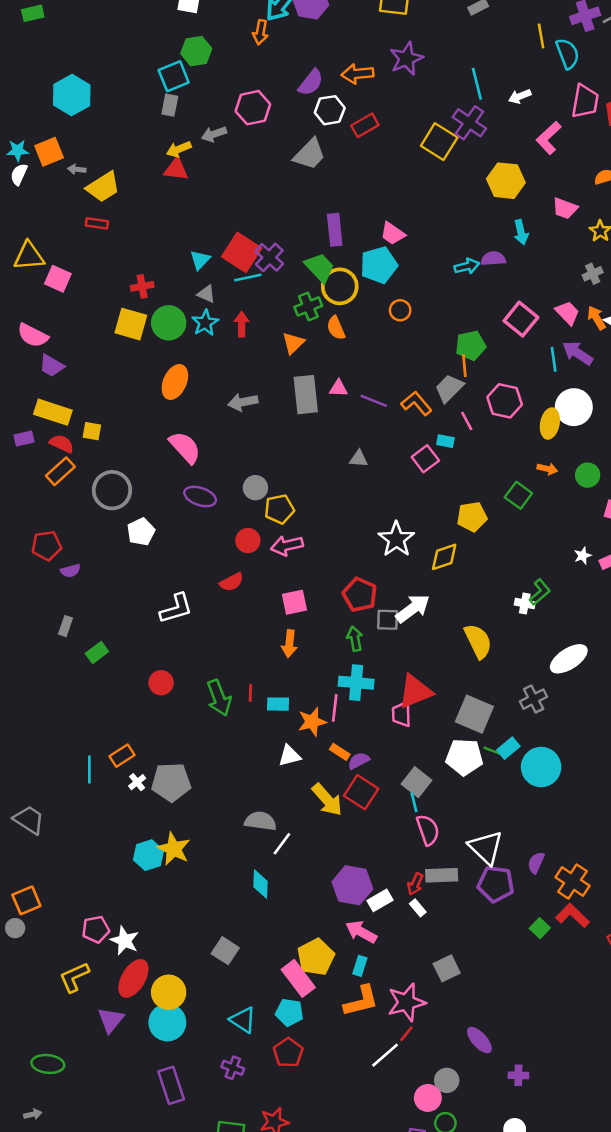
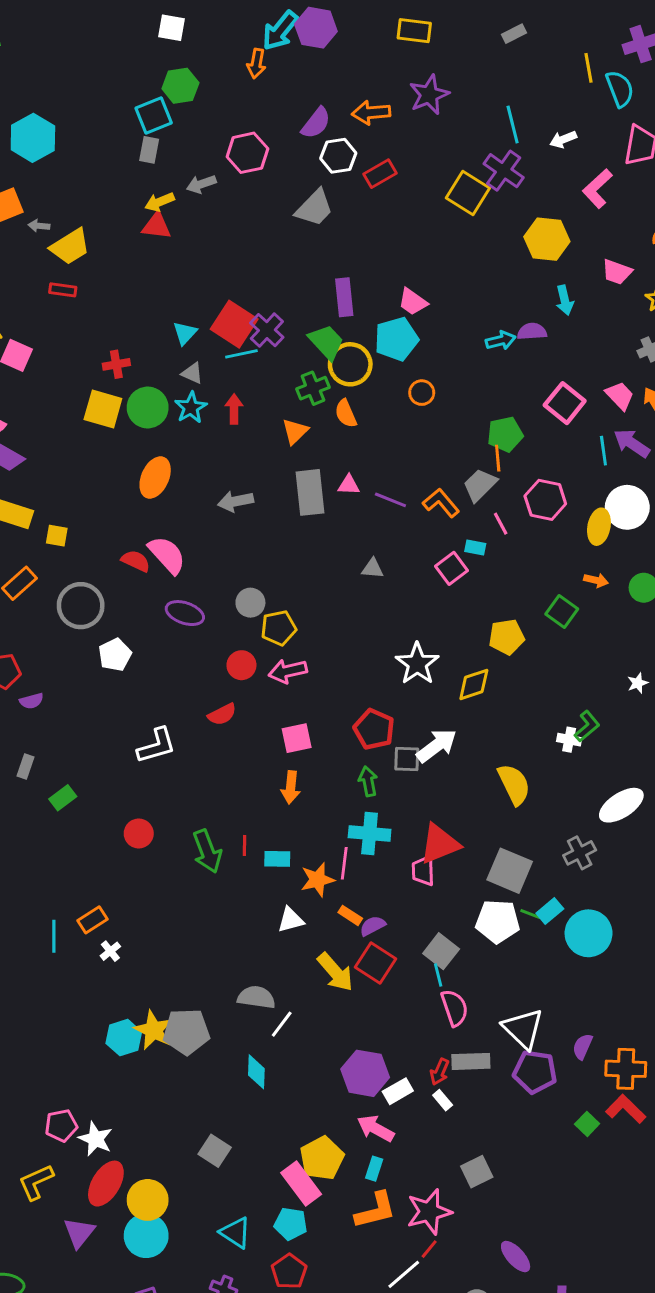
red semicircle: (62, 444) -> (136, 561), moved
gray pentagon: (171, 782) -> (186, 1032), moved
orange cross: (573, 882) -> (626, 1069), turned -32

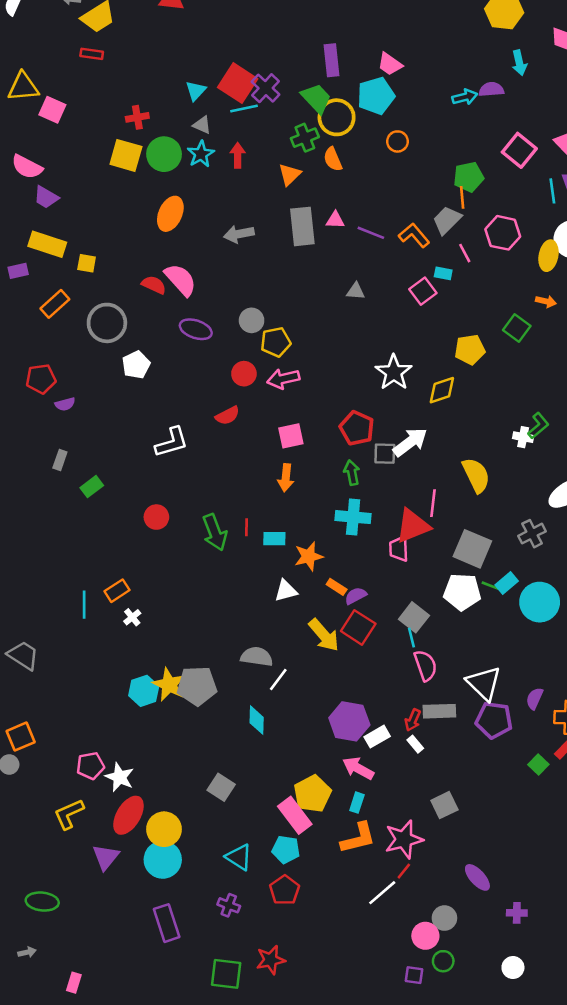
pink line: (344, 863) -> (433, 503), moved

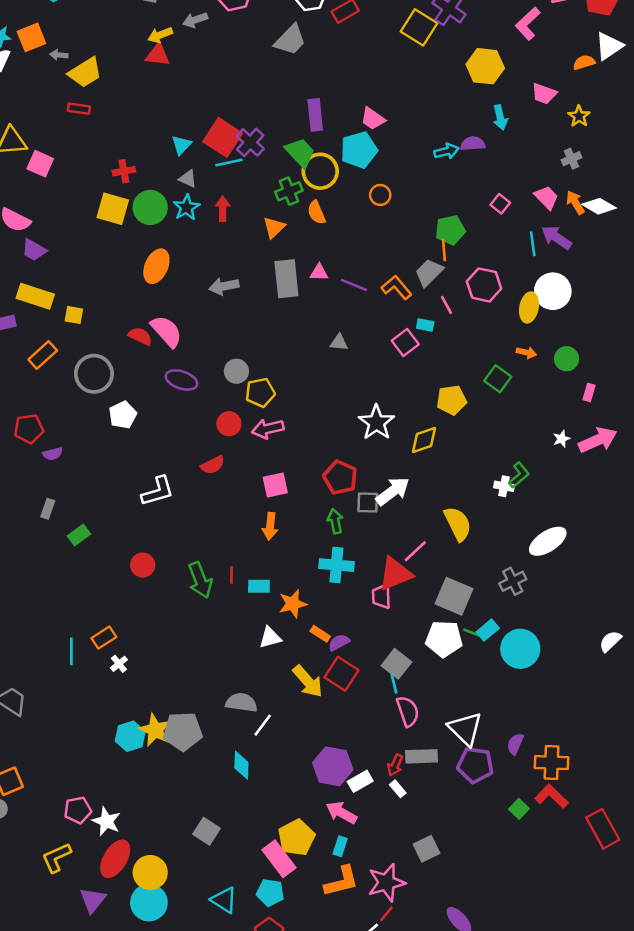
pink square: (519, 150) -> (500, 204), size x0.6
pink line: (433, 503) -> (415, 551), turned 40

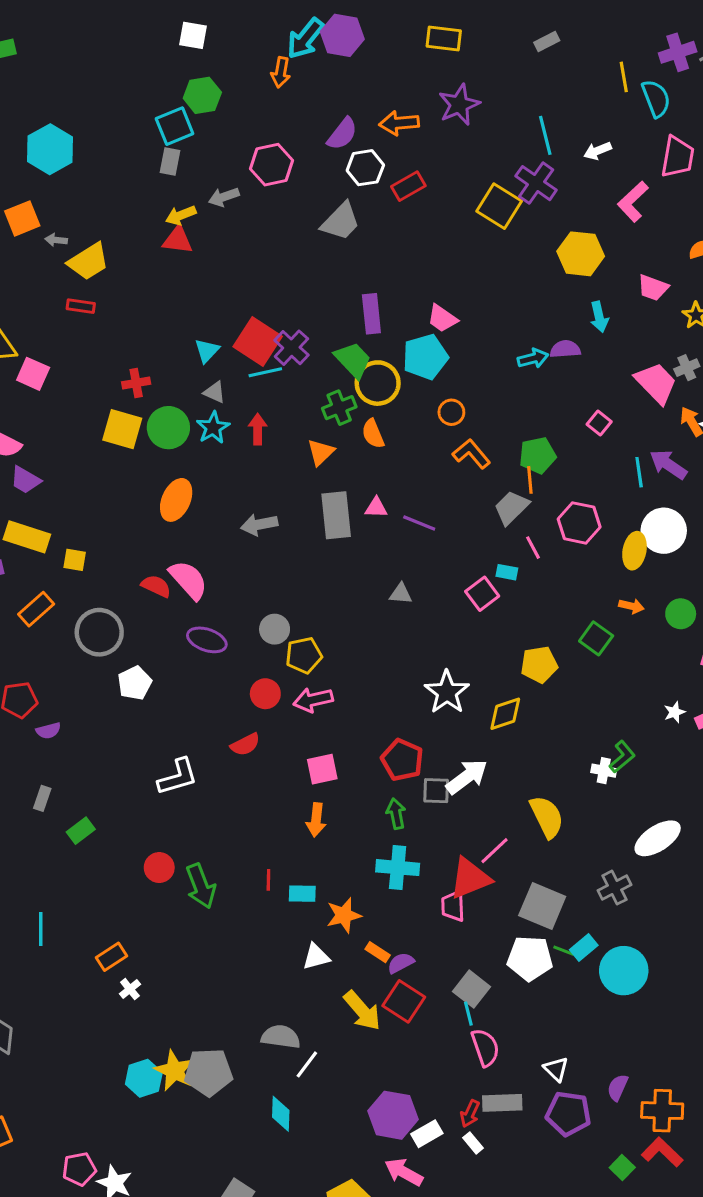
pink trapezoid: (546, 197) -> (656, 383), moved, size x1.4
orange L-shape: (396, 287) -> (471, 454), moved
green arrow: (200, 580) -> (201, 886), moved
cyan line: (71, 651) -> (41, 929), moved
white triangle: (465, 729) -> (556, 1069), size x0.6

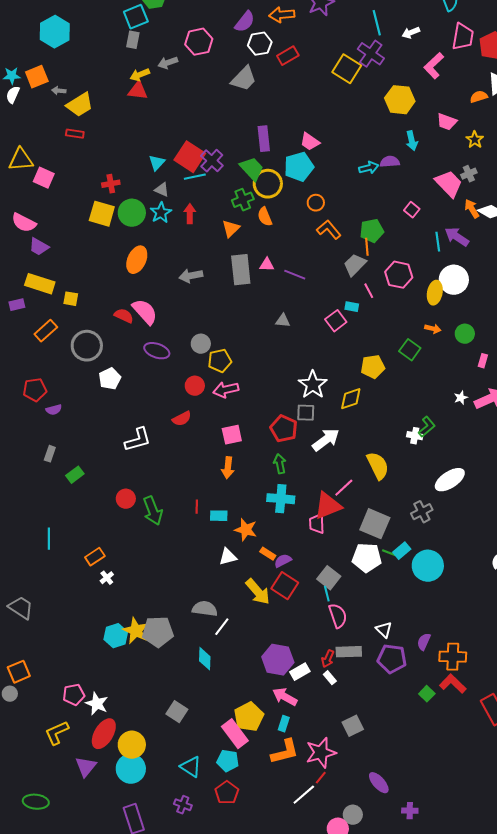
gray square: (436, 791) -> (306, 413), moved
orange star: (344, 915) -> (246, 530), turned 30

